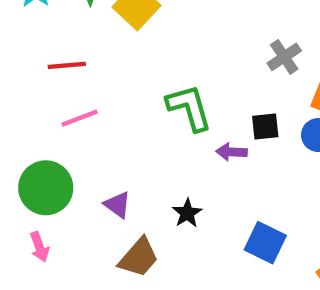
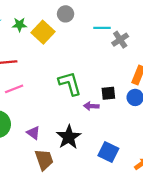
gray cross: (284, 57) -> (120, 40), moved
black star: (187, 213) -> (69, 137), size x1.6
brown trapezoid: (139, 257) -> (44, 160), turned -60

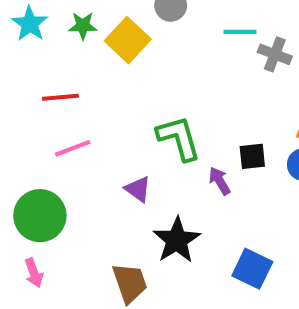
gray cross: (120, 40) -> (275, 54), turned -35
purple arrow: (91, 106) -> (220, 181), turned 56
purple triangle: (33, 133) -> (138, 189), moved

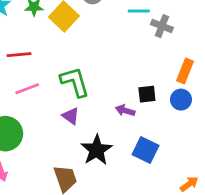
green L-shape: (179, 138) -> (75, 82), moved
purple arrow: (220, 181) -> (125, 110), turned -42
blue square: (252, 269) -> (146, 150), moved

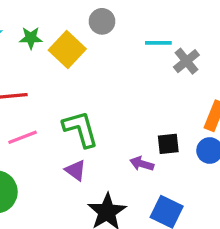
gray cross: (162, 26) -> (186, 61), turned 30

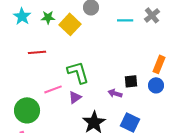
gray cross: (186, 61) -> (152, 15), moved
pink line: (23, 137) -> (53, 89), moved
purple triangle: (76, 170) -> (75, 97), turned 48

